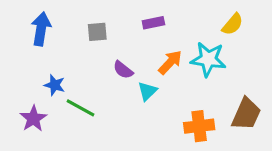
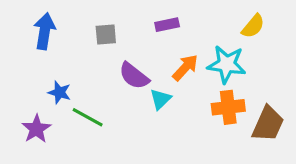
purple semicircle: (123, 70) -> (134, 76), size x1.4
orange cross: (199, 126) -> (228, 107), moved

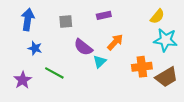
cyan star: (227, 64) -> (166, 40), moved
blue star: (59, 92) -> (35, 48), moved
brown trapezoid: (268, 124) -> (167, 77), turned 35

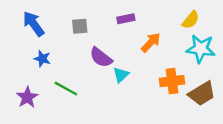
blue arrow: (28, 19) -> (34, 24), turned -45
orange arrow: (115, 42) -> (151, 42), moved

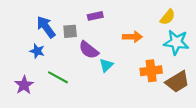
purple rectangle: (126, 19) -> (95, 16), moved
blue arrow: (34, 24) -> (46, 27), moved
gray square: (80, 26) -> (70, 31), moved
orange arrow: (151, 42) -> (133, 37), turned 48

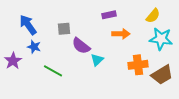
purple rectangle: (95, 16) -> (109, 15), moved
blue arrow: (46, 27) -> (28, 25), moved
purple star: (24, 85) -> (13, 61), moved

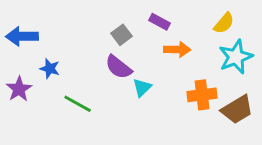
purple rectangle: (109, 15) -> (160, 22), turned 40
blue arrow: (28, 25) -> (22, 36), moved, turned -55
gray square: (64, 29) -> (121, 35), moved, turned -32
cyan star: (161, 39) -> (236, 57), turned -30

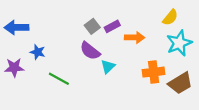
purple rectangle: (160, 22) -> (112, 26), moved, turned -56
purple star: (19, 89) -> (14, 68), turned 30

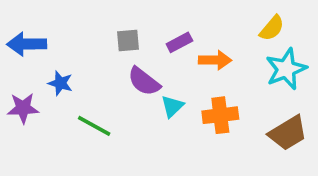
gray square: (92, 26) -> (128, 41), moved, turned 32
orange cross: (154, 72) -> (220, 115), moved

